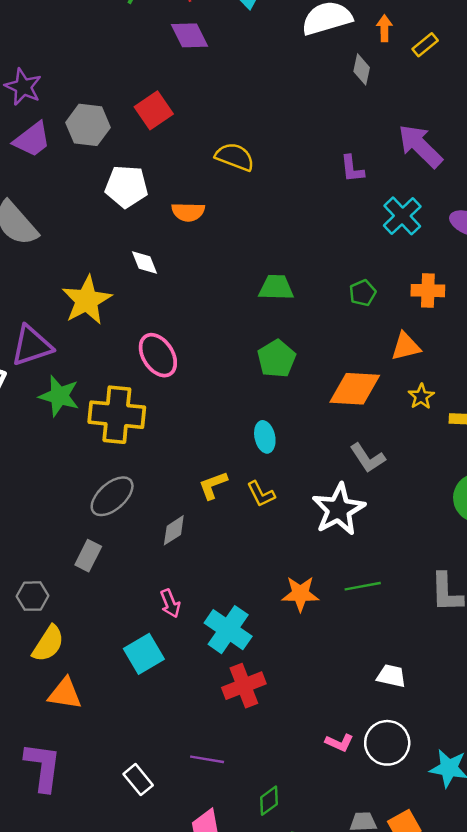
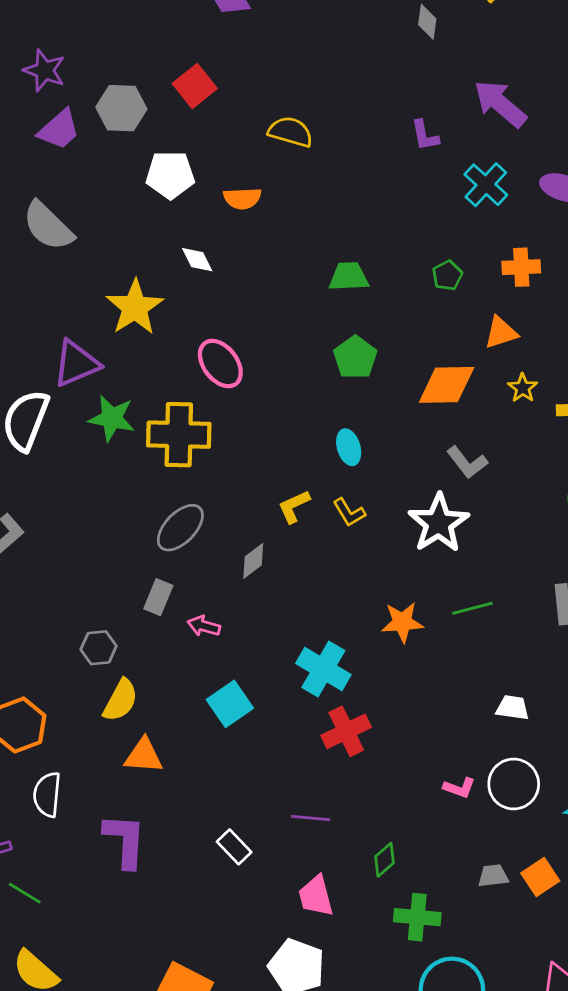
pink arrow: (170, 603) -> (204, 626), moved, turned 132

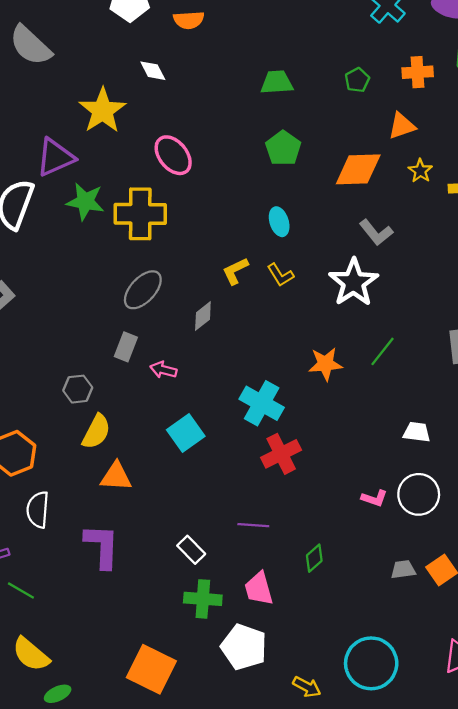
green line: (472, 608) -> (383, 351), turned -36
green cross: (417, 917) -> (203, 599), moved

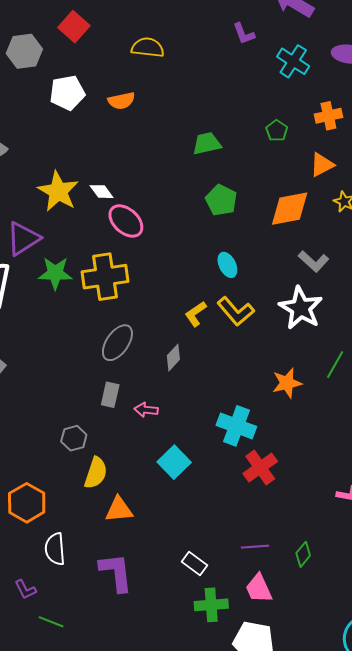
white diamond: (153, 71) -> (101, 192), moved
yellow L-shape: (280, 275) -> (236, 311), size x1.5
purple line: (253, 525) -> (255, 547), moved

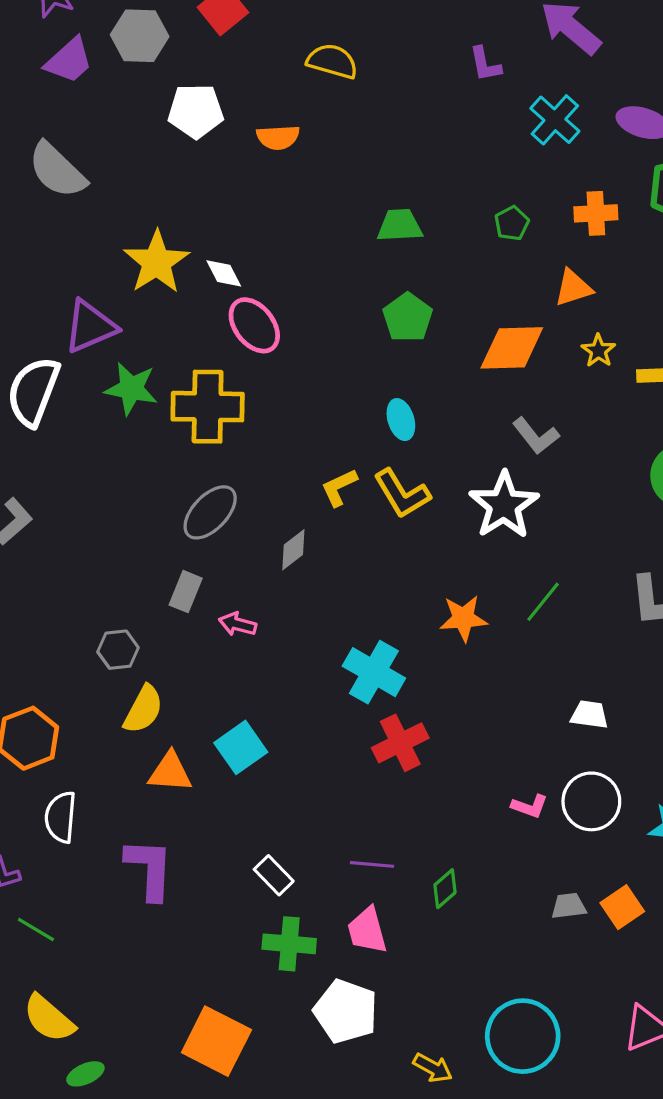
cyan square: (174, 462) -> (241, 747), moved

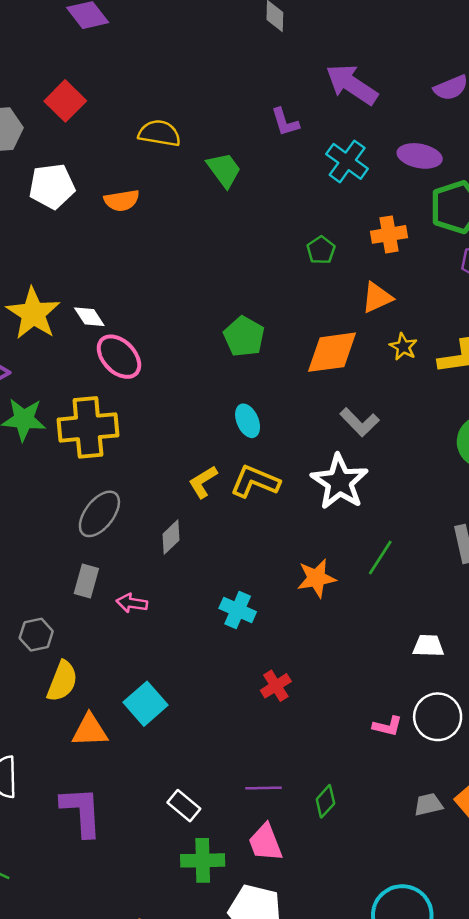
green trapezoid: (400, 225) -> (224, 170), moved, turned 63
yellow L-shape: (402, 494) -> (255, 482), turned 150
cyan cross: (374, 672) -> (238, 610), moved, size x0.7
red cross: (400, 743) -> (276, 686), size x0.7

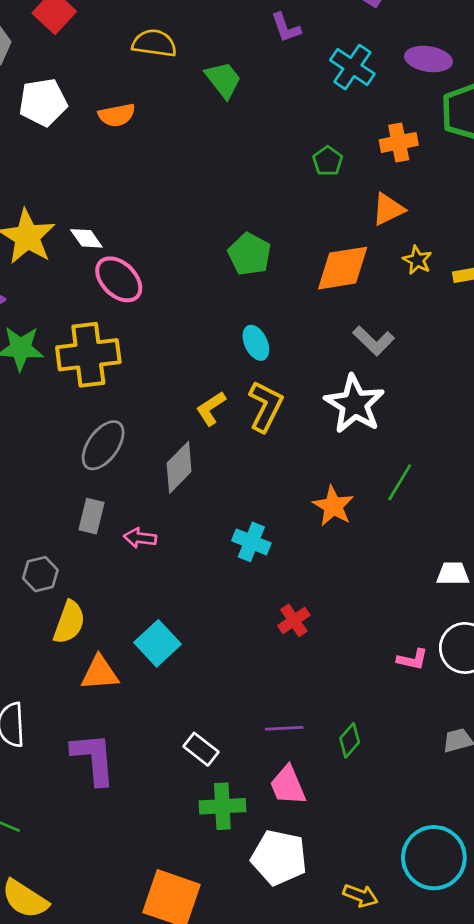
yellow L-shape: (255, 482) -> (266, 406), turned 96
gray diamond: (171, 537) -> (179, 467), size x1.4
orange star: (316, 578) -> (333, 506), turned -30

